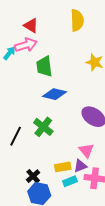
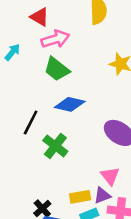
pink arrow: (26, 45) -> (55, 39), moved
green trapezoid: (44, 66) -> (57, 69), turned -45
black line: (16, 136) -> (31, 123), moved

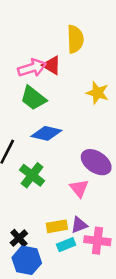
red triangle: (40, 17) -> (52, 65), moved
pink triangle: (110, 176) -> (79, 188), moved

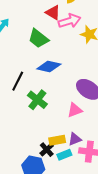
pink arrow: (32, 68) -> (70, 21), moved
pink triangle: (79, 188) -> (75, 110), turned 49
black cross: (19, 238) -> (47, 150), moved

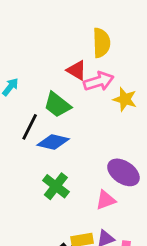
blue diamond: (49, 67) -> (53, 142), moved
black line: (18, 81) -> (30, 127), moved

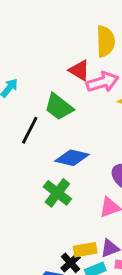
blue diamond: (53, 142) -> (72, 158), moved

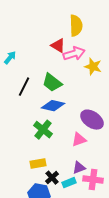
green trapezoid: (59, 107) -> (52, 83), moved
yellow rectangle: (85, 250) -> (38, 164), moved

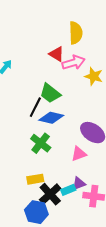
black line: (24, 87) -> (35, 107), moved
black cross: (52, 178) -> (50, 194), size x1.5
cyan rectangle: (69, 183) -> (68, 190), moved

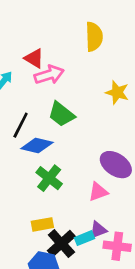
red triangle: (57, 54) -> (34, 58), moved
pink arrow: (74, 63) -> (49, 75), moved
black line: (35, 107) -> (21, 125), moved
blue diamond: (51, 118) -> (37, 146), moved

